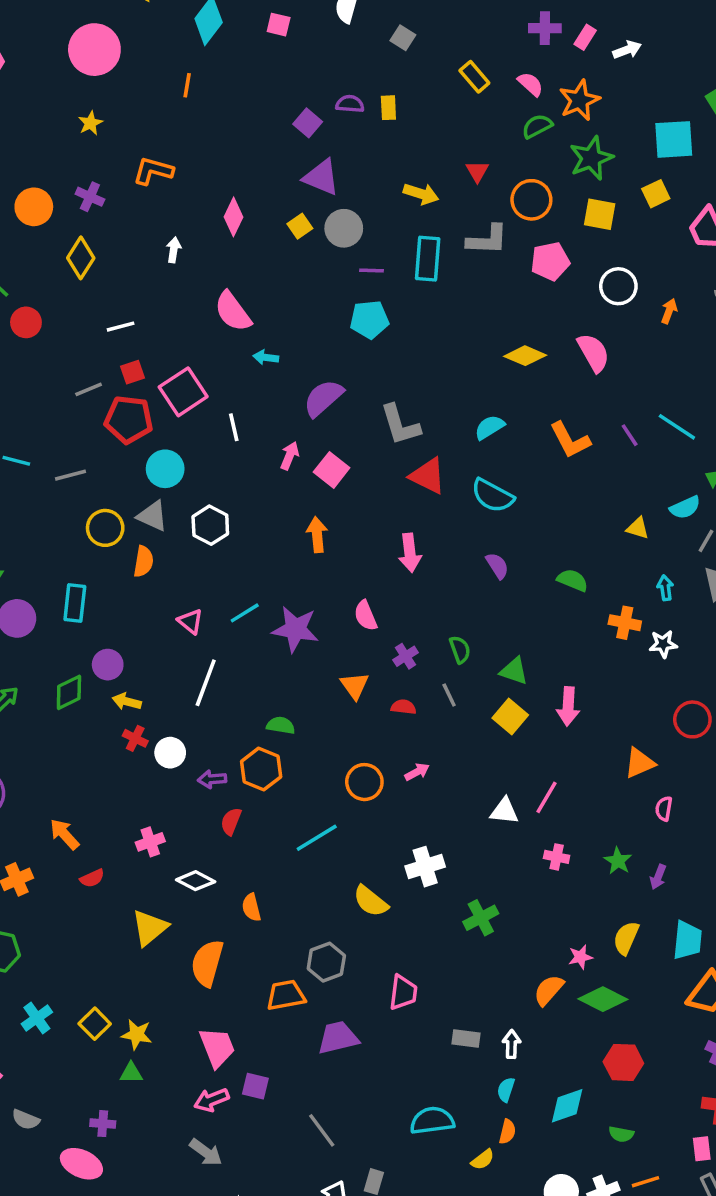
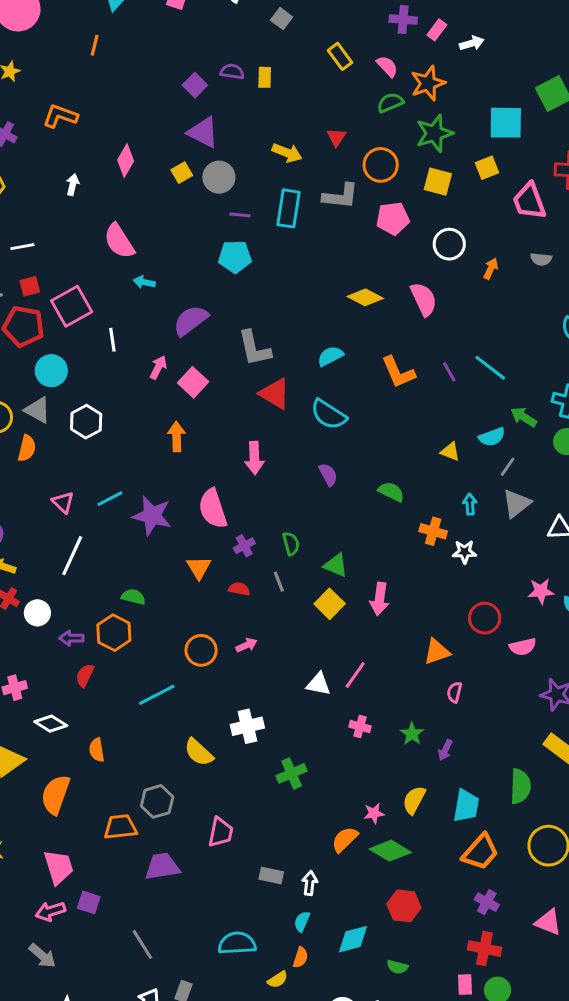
pink semicircle: (366, 616) -> (213, 509), size x1.5

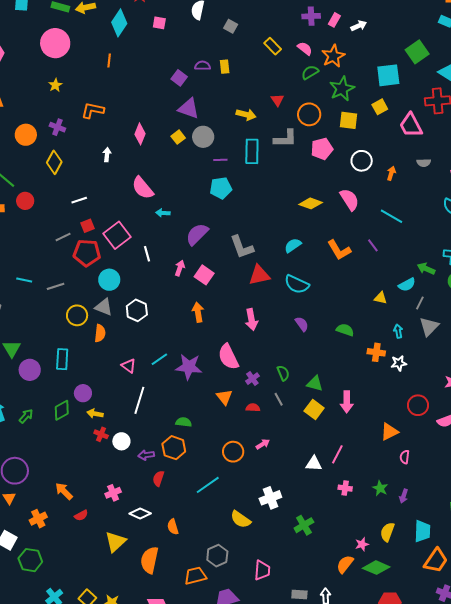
cyan line: (490, 368) -> (391, 216), moved
red triangle: (275, 394) -> (259, 275), turned -35

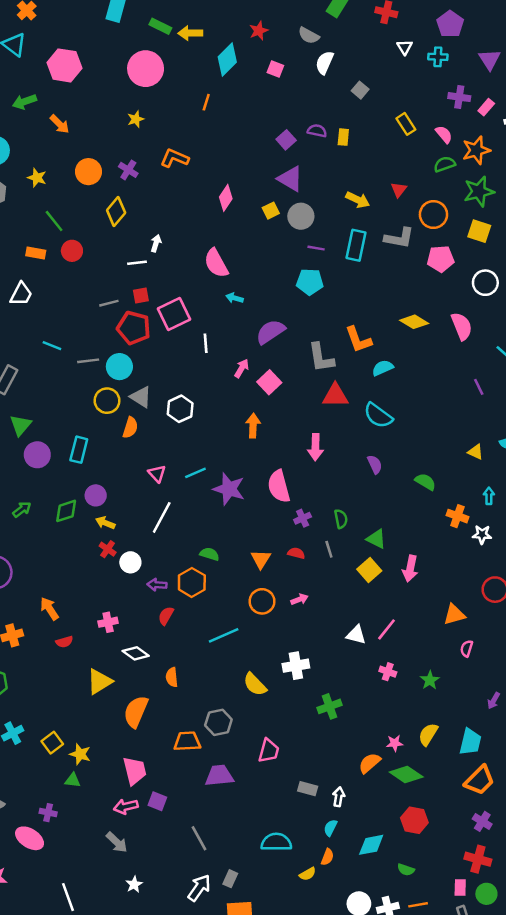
white arrow: (107, 155) -> (156, 243), moved
orange L-shape: (339, 250) -> (358, 340), moved
cyan circle: (109, 280) -> (119, 367), moved
orange triangle: (224, 397) -> (261, 559), moved
purple arrow: (404, 496) -> (494, 701), moved

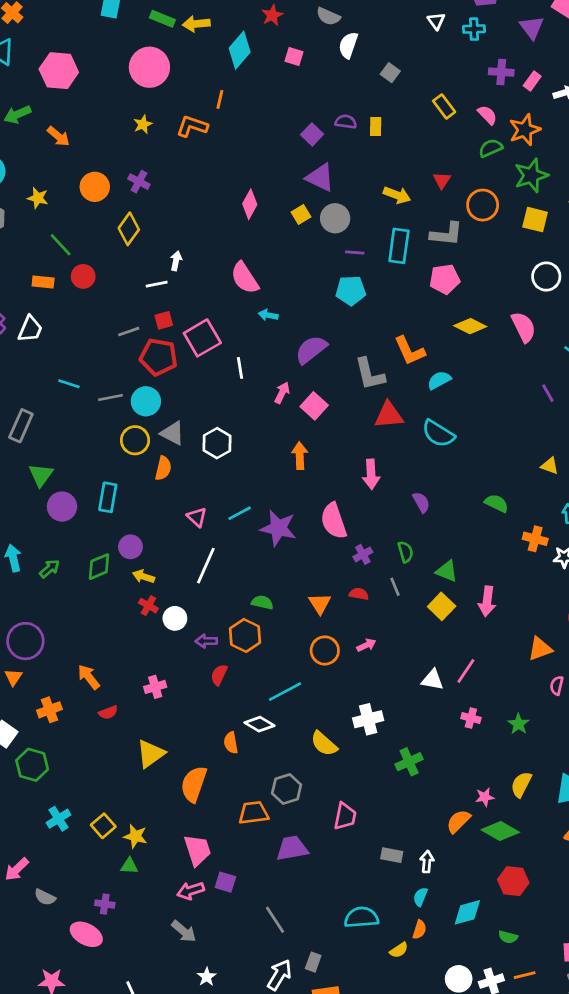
orange L-shape: (175, 158) -> (192, 126), moved
pink pentagon: (441, 259) -> (445, 279), moved
purple semicircle: (375, 464) -> (421, 502), moved
white diamond: (136, 653) -> (260, 724), moved

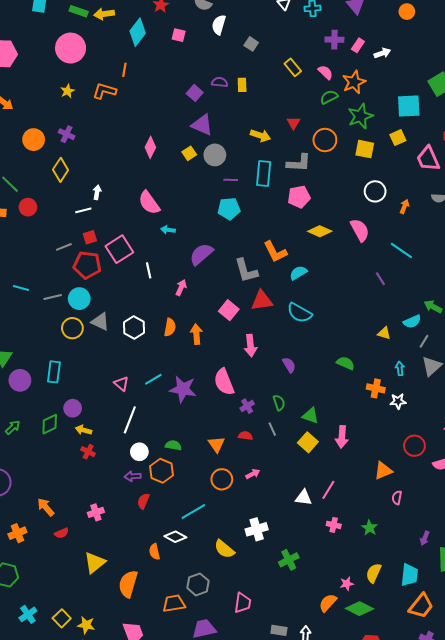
pink square: (314, 406) -> (229, 310), moved
orange semicircle: (163, 468) -> (170, 327), moved
white circle: (175, 618) -> (139, 452), moved

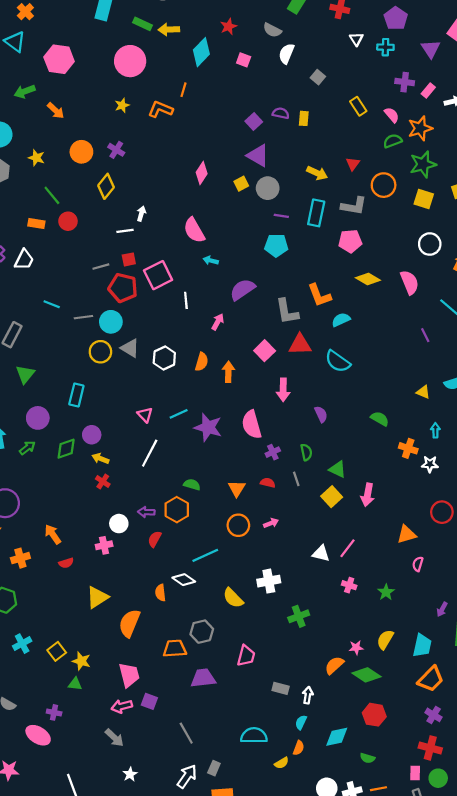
purple circle: (20, 380) -> (38, 418), moved
white circle: (139, 452) -> (119, 524), moved

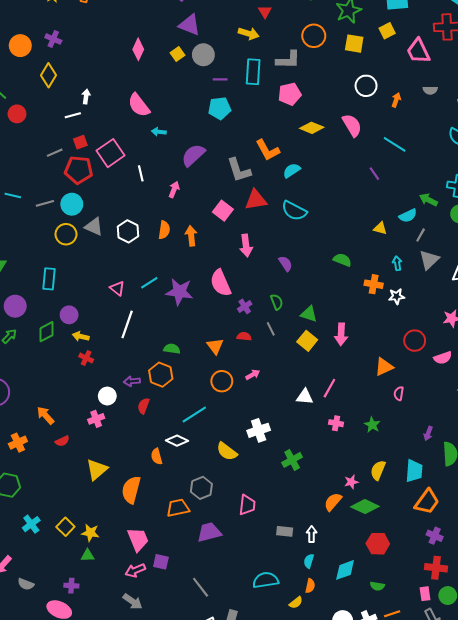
red triangle: (353, 164) -> (265, 12), moved

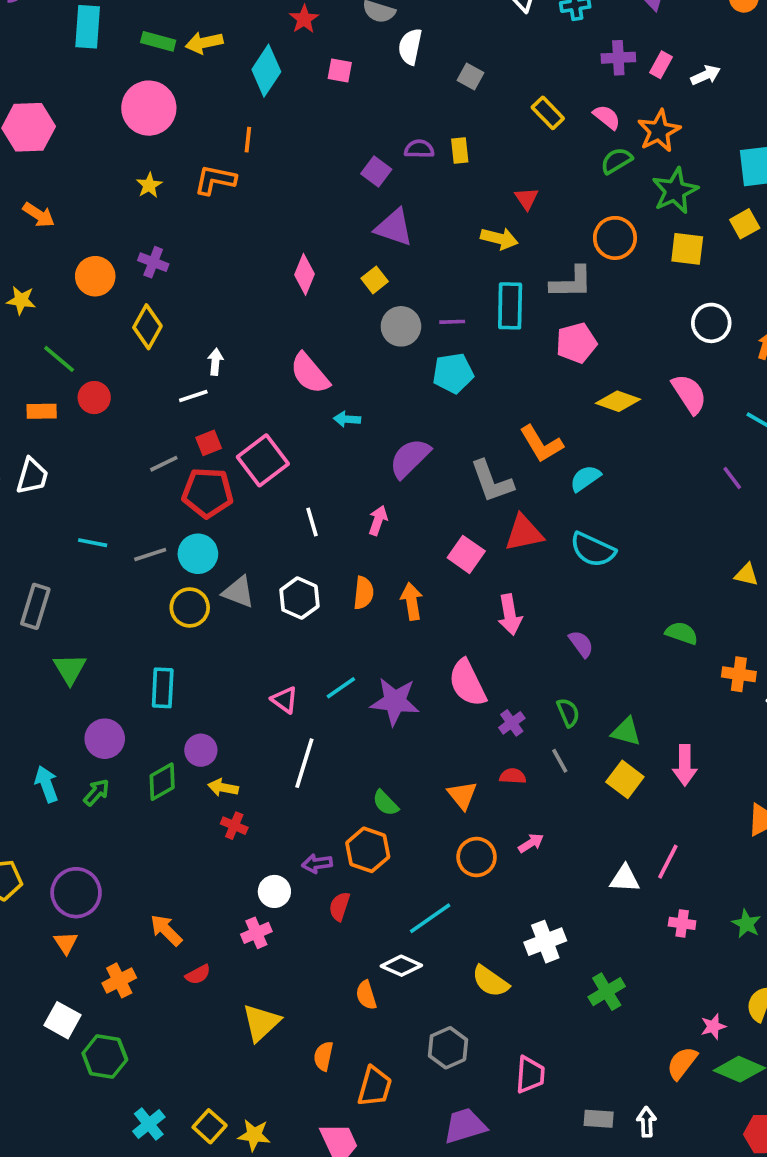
gray circle: (203, 55) -> (401, 326), moved
white line: (141, 173) -> (312, 522), moved
green semicircle: (172, 349) -> (386, 803), turned -140
orange semicircle: (131, 490) -> (323, 1056), size x0.6
orange trapezoid: (178, 508) -> (375, 1086), moved, turned 120

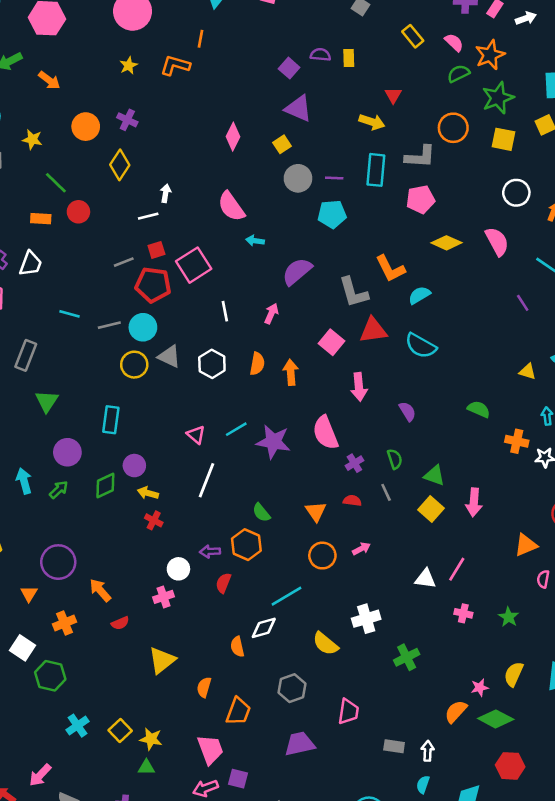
purple circle: (76, 893) -> (58, 562), moved
white diamond: (401, 966) -> (264, 628), turned -44

